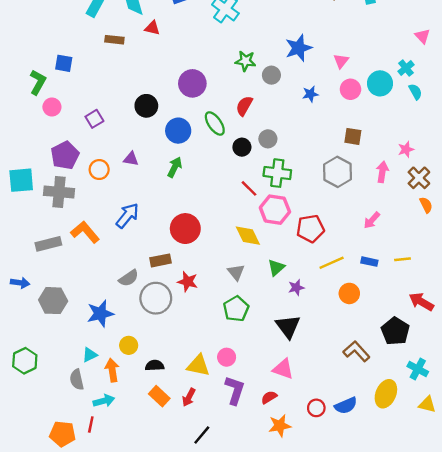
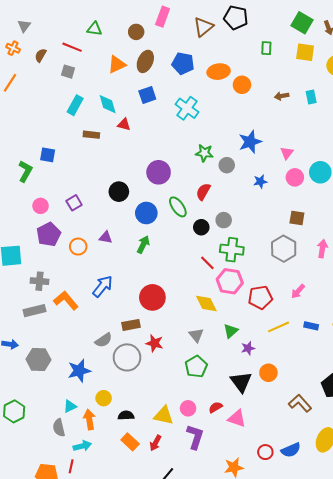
pink circle: (52, 107) -> (41, 206), moved
gray cross: (59, 192) -> (39, 281), moved, size x0.7
pink arrow: (372, 220) -> (298, 291), moved
orange circle: (349, 293) -> (268, 373), moved
red semicircle: (269, 397) -> (216, 407), moved

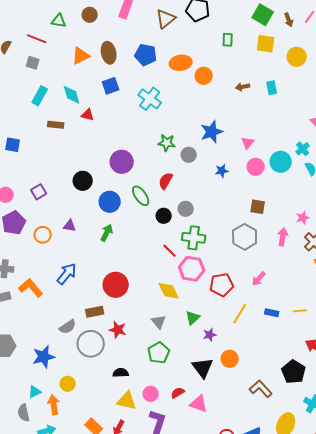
brown circle: (136, 32) -> (90, 15), moved
brown ellipse: (145, 61) -> (109, 53), turned -35
yellow line: (279, 327) -> (240, 314), turned -35
black semicircle: (126, 415) -> (121, 373), moved

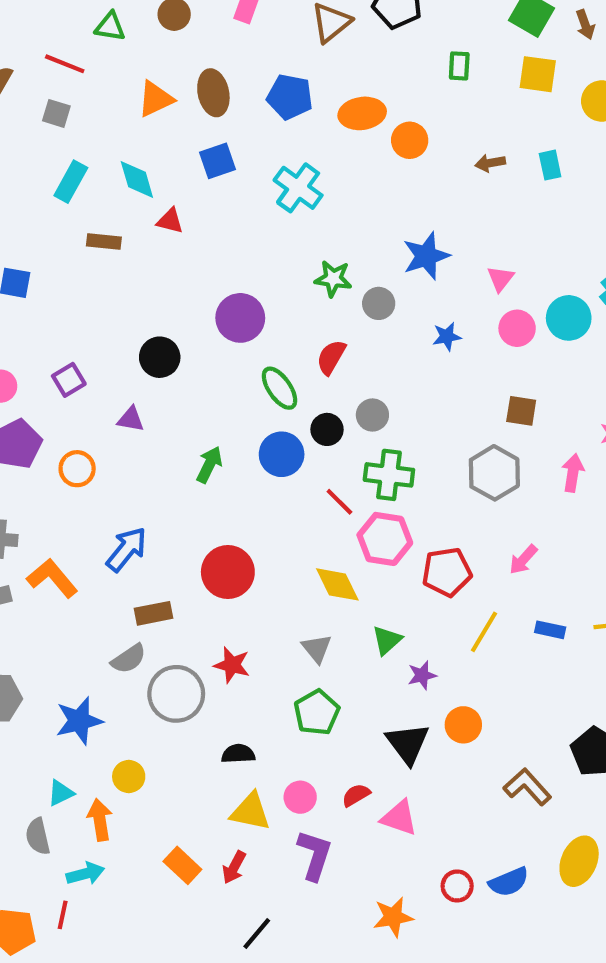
blue circle: (110, 202) -> (282, 454), moved
purple triangle: (70, 226) -> (131, 419), moved
brown rectangle: (95, 312) -> (153, 613), moved

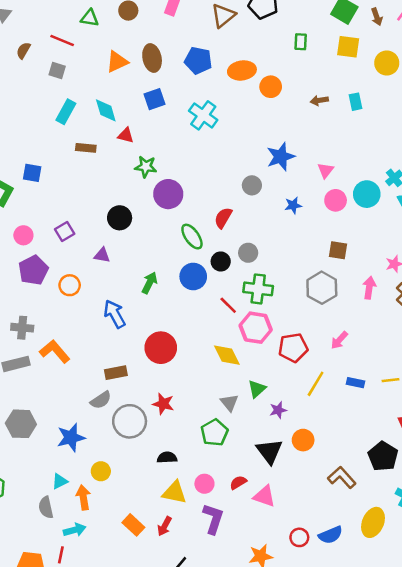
green star: (333, 279) -> (146, 167), moved
blue arrow: (127, 549) -> (115, 314), moved, turned -68
gray triangle: (317, 648) -> (229, 403), moved

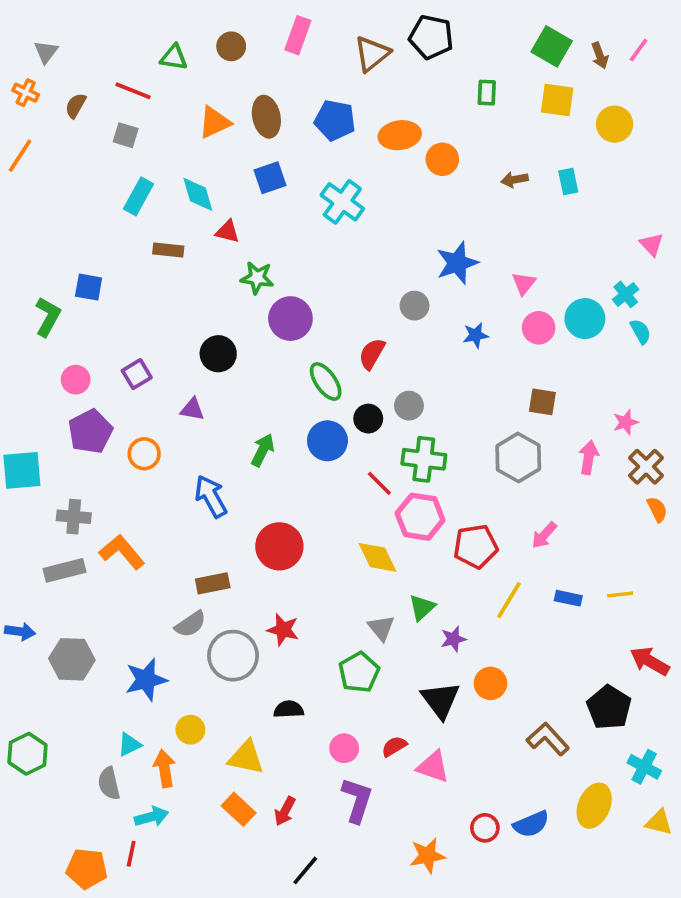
yellow triangle: (174, 492) -> (246, 757), moved

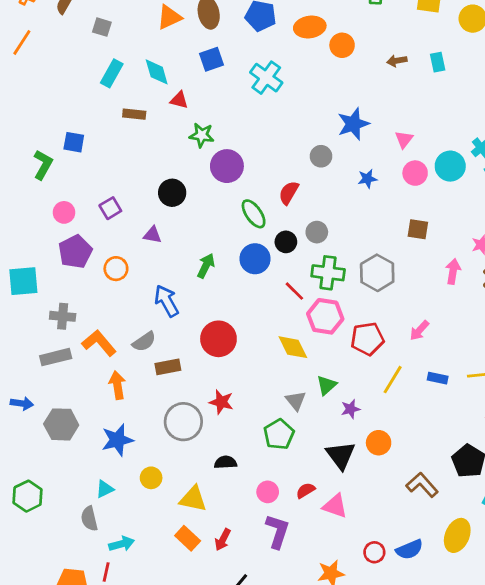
gray hexagon: (518, 457) -> (377, 273), moved
gray semicircle: (190, 624) -> (144, 342), moved
orange arrow: (165, 769) -> (117, 385), moved

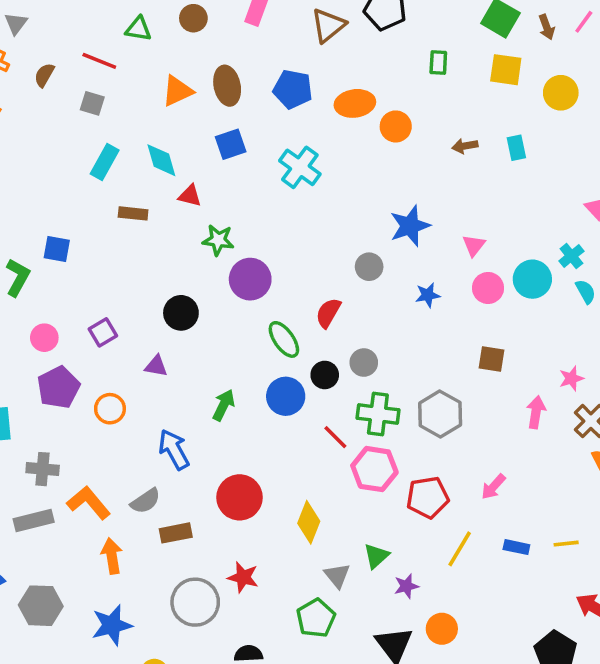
yellow diamond: (293, 347) -> (309, 522), moved, turned 48

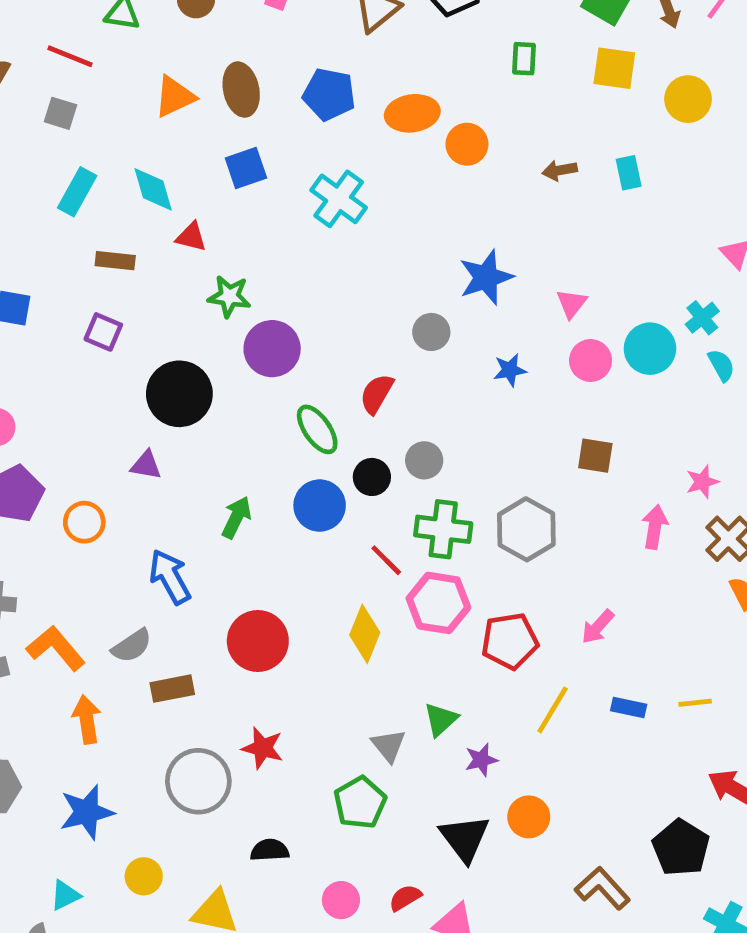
black circle: (181, 313) -> (179, 394), size x1.4
purple square: (103, 332) -> (103, 332), moved, turned -36
yellow diamond: (309, 522) -> (365, 634), moved

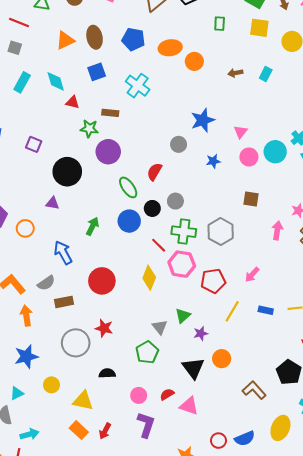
cyan rectangle: (629, 173) -> (266, 74), turned 40
brown rectangle: (115, 261) -> (110, 113), moved

